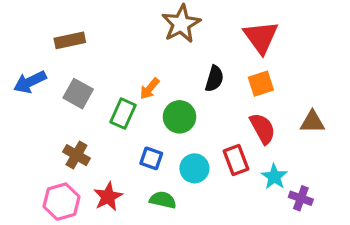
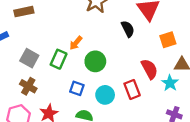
black semicircle: (214, 79) -> (128, 29), moved, turned -42
orange square: (261, 84) -> (168, 40), moved
gray square: (78, 94) -> (29, 58), moved
cyan star: (274, 177) -> (170, 83), moved

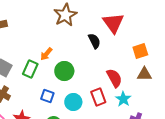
orange square: (168, 40) -> (140, 51), moved
cyan star: (170, 83) -> (123, 99), moved

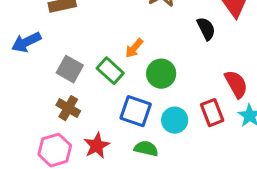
green rectangle: (30, 69) -> (110, 71), turned -72
blue square: (47, 96) -> (136, 111), size x1.5

